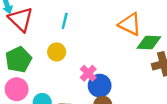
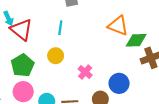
blue circle: (100, 86) -> (119, 83), moved

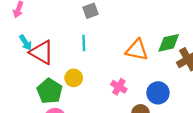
orange triangle: (118, 26) -> (137, 50), moved
yellow circle: (56, 56) -> (74, 78), moved

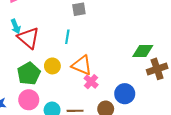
orange triangle: (137, 50) -> (82, 65), moved

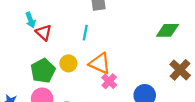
red triangle: (28, 38) -> (44, 33), size x0.7
green diamond: (143, 51) -> (167, 30), moved
brown cross: (157, 69) -> (180, 70), turned -30

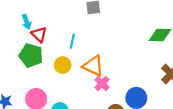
cyan line: (85, 33) -> (72, 41), moved
green pentagon: (43, 71) -> (31, 55), moved, turned -30

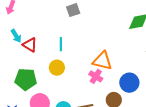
green pentagon: (31, 55) -> (26, 79), moved
orange triangle: (93, 66) -> (102, 61), moved

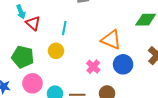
orange triangle: (102, 61) -> (111, 40), moved
blue circle: (129, 83) -> (123, 64), moved

